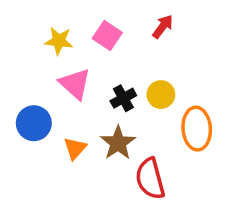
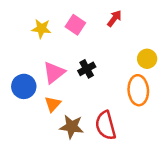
pink triangle: (75, 84) -> (54, 73), moved, turned 40
yellow circle: (161, 95) -> (147, 59), moved
brown star: (118, 143) -> (72, 127), moved, turned -30

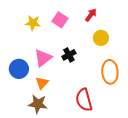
yellow circle: (147, 59) -> (101, 38), moved
brown star: (72, 127) -> (38, 104), moved

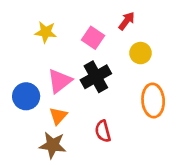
pink square: (60, 20) -> (93, 38), moved
black cross: (69, 55) -> (96, 77), size x1.5
red semicircle: (84, 100) -> (103, 131), moved, size x0.7

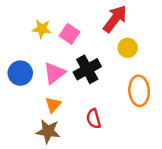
red arrow: (127, 21) -> (115, 19), size x1.6
pink square: (93, 38) -> (70, 34), moved
blue circle: (26, 96) -> (20, 73), moved

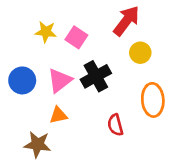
orange triangle: (53, 105) -> (58, 115), turned 36
red semicircle: (94, 119) -> (115, 125), moved
brown star: (48, 131) -> (37, 144), moved

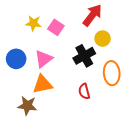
black cross: (96, 76) -> (84, 56), moved
orange triangle: (58, 115) -> (43, 84), size x1.5

